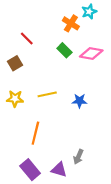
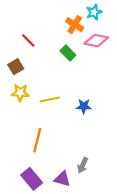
pink diamond: (91, 54) -> (96, 41), moved
yellow star: (15, 99) -> (20, 93), moved

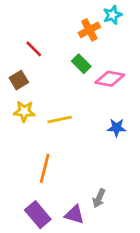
orange cross: (75, 25) -> (89, 30), turned 30
pink diamond: (96, 41) -> (110, 79), moved
blue star: (84, 106) -> (117, 128), moved

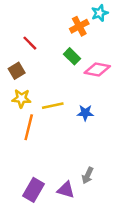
blue star: (117, 128) -> (85, 113), moved
orange line: (45, 168) -> (29, 127), moved
purple rectangle: (38, 215) -> (33, 190), turned 70

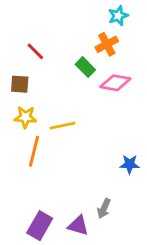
orange cross: (79, 26) -> (107, 44), moved
brown square: (17, 71) -> (20, 84), turned 35
blue star: (85, 113) -> (130, 164), moved

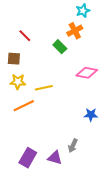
pink diamond: (115, 83) -> (87, 73), moved
orange line: (34, 151) -> (24, 106), turned 50

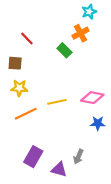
pink diamond: (87, 73) -> (92, 98), moved
yellow line: (44, 88) -> (57, 102), moved
purple rectangle: (28, 158) -> (33, 157), moved

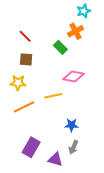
brown square: (15, 63) -> (26, 59), moved
pink diamond: (92, 98) -> (73, 77), moved
blue star: (98, 123) -> (71, 125), moved

